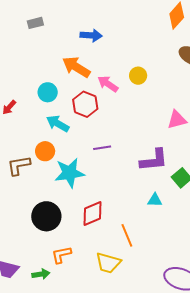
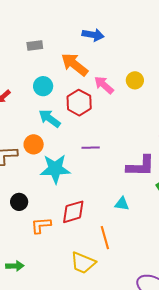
gray rectangle: (35, 23) -> (35, 46), moved
cyan triangle: (155, 200) -> (122, 204), moved
black circle: (46, 216) -> (19, 202), moved, size x0.6
orange L-shape: (61, 255) -> (41, 225), moved

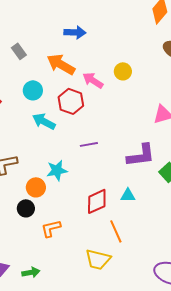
gray rectangle: (35, 46) -> (19, 51), turned 70
orange circle: (34, 144) -> (36, 187), moved
cyan star: (55, 169) -> (57, 170), size x0.7
red diamond: (73, 212) -> (97, 201), moved

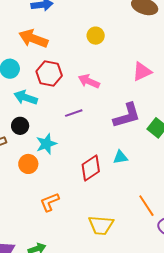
pink arrow: (93, 80) -> (89, 81), moved
black circle: (26, 208) -> (20, 126), moved
orange line: (116, 231) -> (146, 206), moved

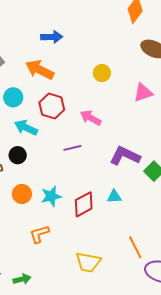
pink triangle: (142, 72) -> (143, 93), moved
purple L-shape: (127, 116) -> (125, 156), turned -144
cyan star: (46, 144) -> (51, 196), moved

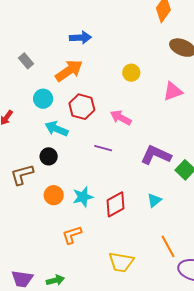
orange arrow: (40, 70) -> (69, 71), turned 120
purple line: (72, 148) -> (103, 148), turned 30
cyan triangle: (114, 197) -> (154, 200), moved, turned -35

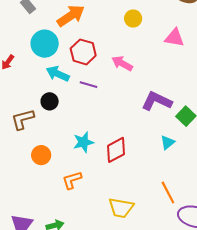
pink triangle: (173, 91) -> (174, 38), turned 30
cyan circle: (43, 99) -> (45, 44), size x1.4
purple line: (103, 148) -> (88, 85), moved
orange circle: (54, 195) -> (41, 155), moved
cyan triangle: (154, 200) -> (168, 142), moved

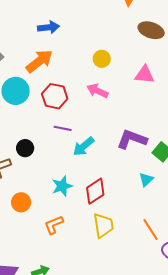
pink arrow: (122, 63) -> (97, 91), moved
cyan arrow: (58, 74) -> (83, 146), moved, turned -60
yellow trapezoid: (121, 208) -> (103, 225), moved, turned -104

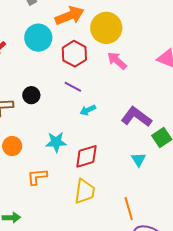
yellow circle: (102, 59) -> (106, 28), moved, size x1.8
cyan arrow: (83, 146) -> (88, 110), size x0.7
cyan triangle: (146, 180) -> (138, 160), turned -35

